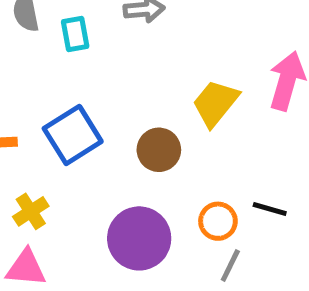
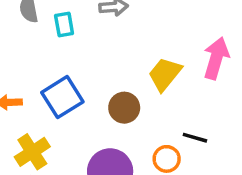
black line: (270, 209) -> (195, 138), moved
yellow cross: (31, 211) -> (32, 152), size x1.4

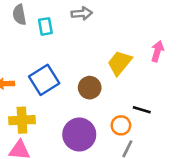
pink arrow: (216, 58) -> (157, 51), size x0.7
yellow cross: (32, 152) -> (22, 120), turned 30

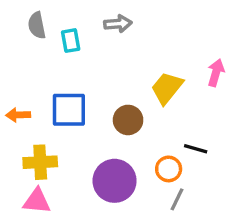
blue square: (44, 80) -> (69, 110), turned 32

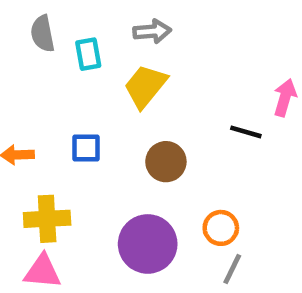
yellow trapezoid: (167, 88) -> (145, 86), moved
blue square: (69, 110) -> (86, 148), size x0.6
black line: (196, 149) -> (246, 132), moved

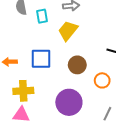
blue square: (86, 148) -> (41, 59), size x1.5
orange circle: (221, 228) -> (102, 80), moved

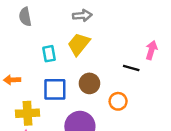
cyan rectangle: (42, 16) -> (49, 54), moved
blue square: (41, 59) -> (55, 89), moved

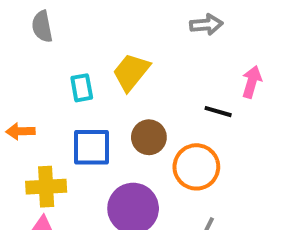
gray arrow: (82, 16) -> (206, 25), moved
orange circle: (118, 101) -> (196, 167), size x1.5

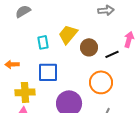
gray semicircle: (42, 26) -> (23, 11), turned 70
black line: (218, 112) -> (112, 54), turned -40
brown circle: (149, 137) -> (89, 47), moved

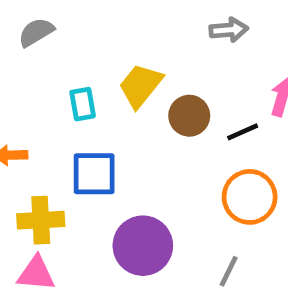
orange circle: (101, 82) -> (250, 197), moved

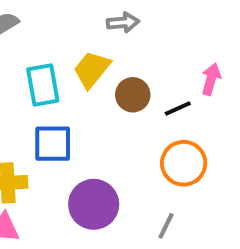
gray arrow: (229, 30) -> (123, 22), moved
cyan rectangle: (83, 104) -> (43, 85), size x1.5

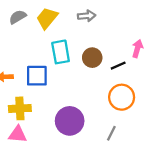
yellow trapezoid: (92, 69) -> (47, 18), moved
cyan rectangle: (43, 85) -> (61, 52), moved
blue square: (53, 144) -> (37, 76), moved

